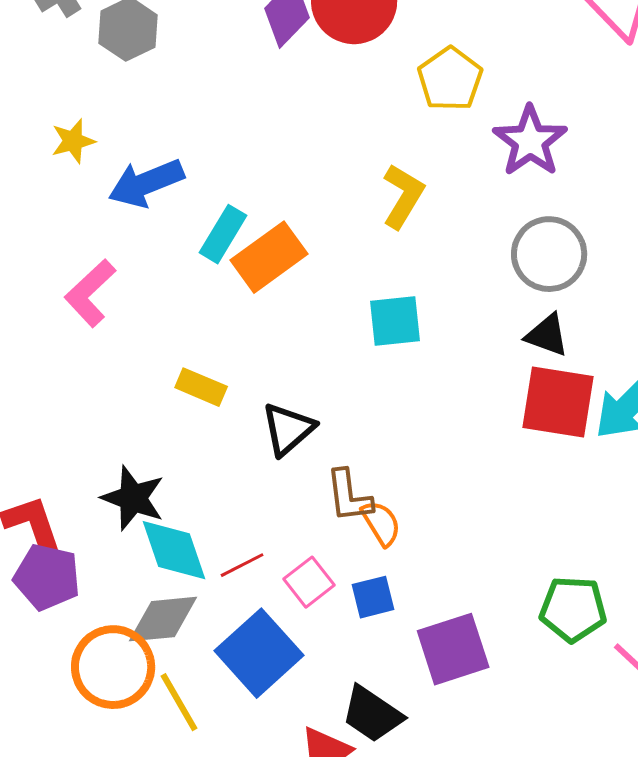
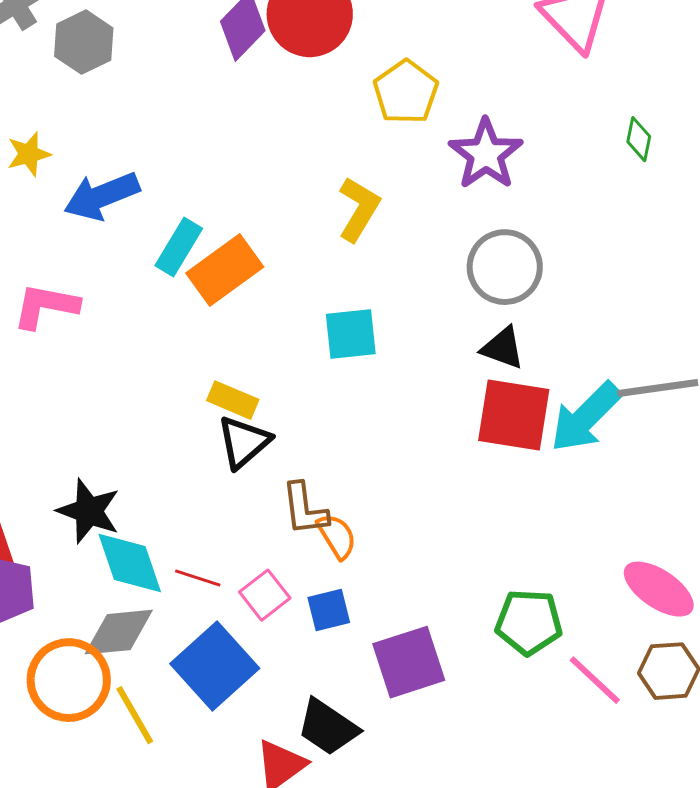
pink L-shape: (90, 293) -> (46, 306), turned 54
yellow rectangle: (201, 387) -> (233, 400), moved
red line: (242, 565) -> (198, 578), turned 45

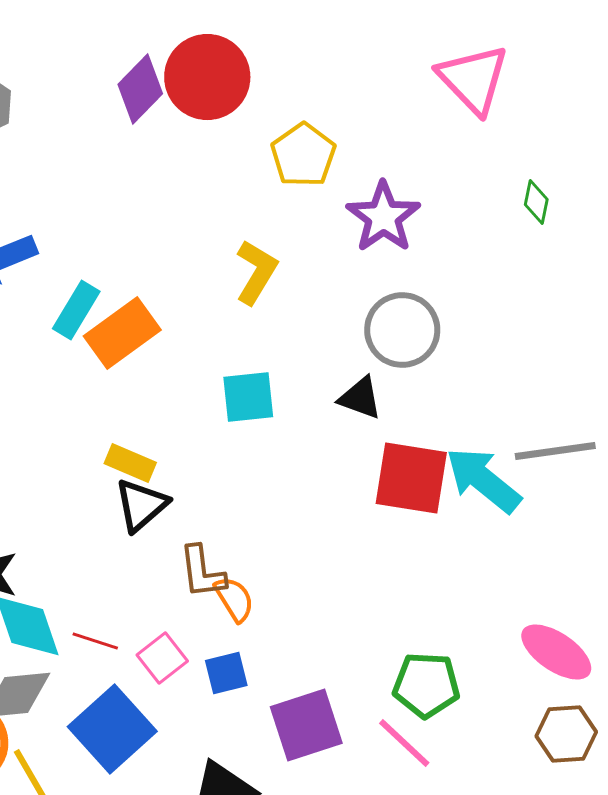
black triangle: (503, 348) -> (360, 398), moved
cyan arrow: (586, 417) -> (483, 480), turned 84
pink line: (595, 680) -> (404, 743), moved

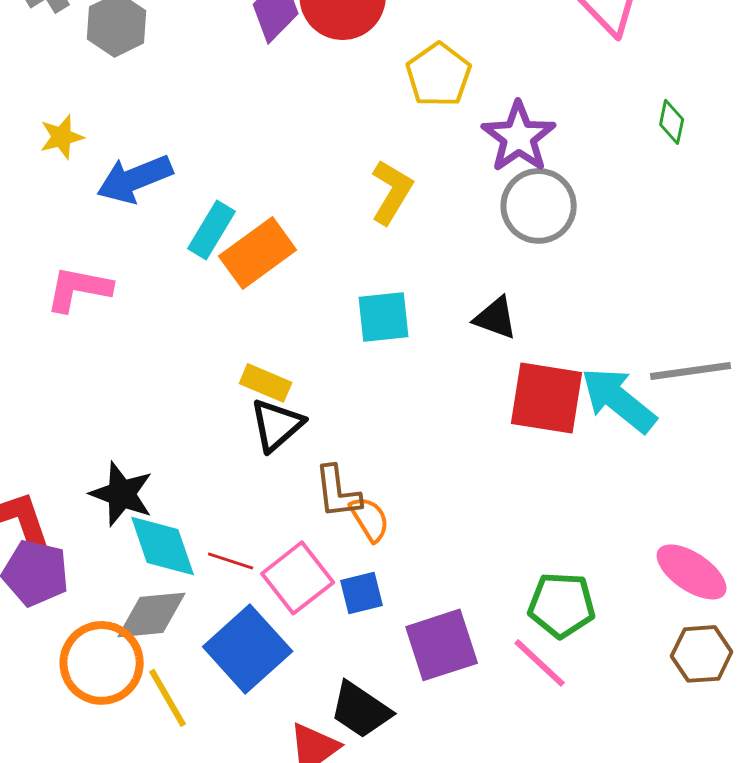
gray circle: (402, 330) -> (539, 206), moved
pink square: (162, 658) -> (298, 578), size x1.4

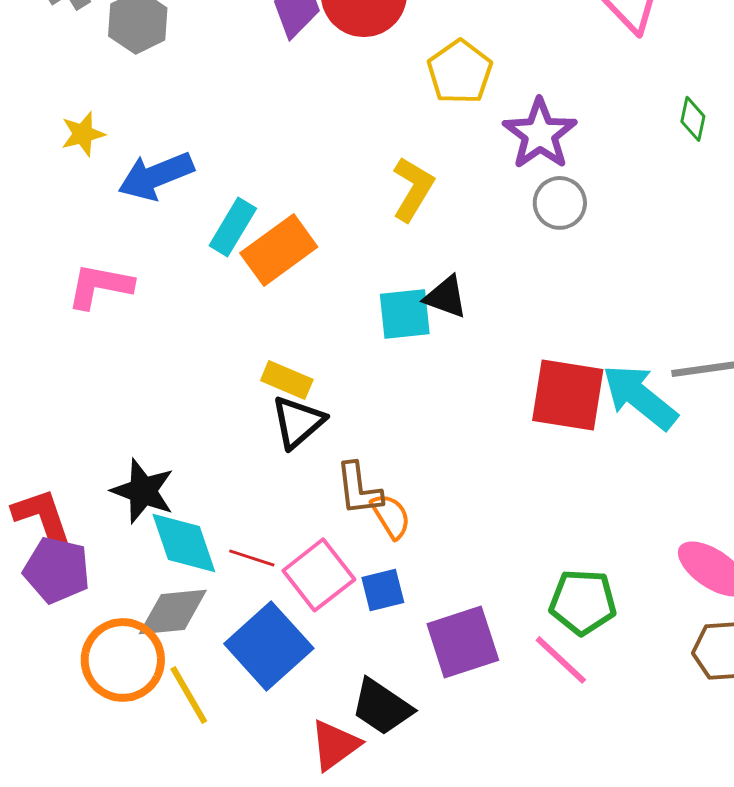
gray circle: (539, 206) -> (560, 203), size x0.7
black triangle: (496, 318) -> (446, 297), moved

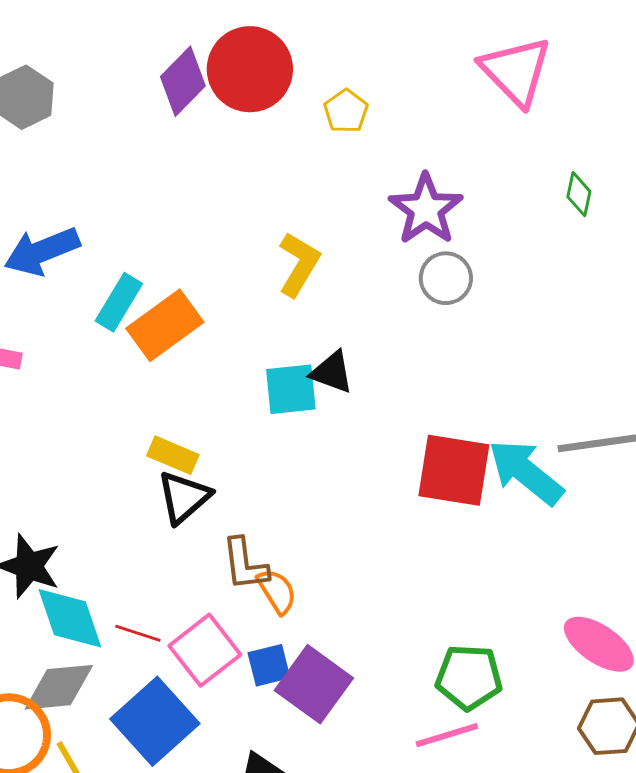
yellow pentagon: (460, 72) -> (346, 111), moved, size x0.7
purple square: (463, 642) -> (314, 684), moved, turned -36
pink line: (561, 660) -> (447, 735), turned -60

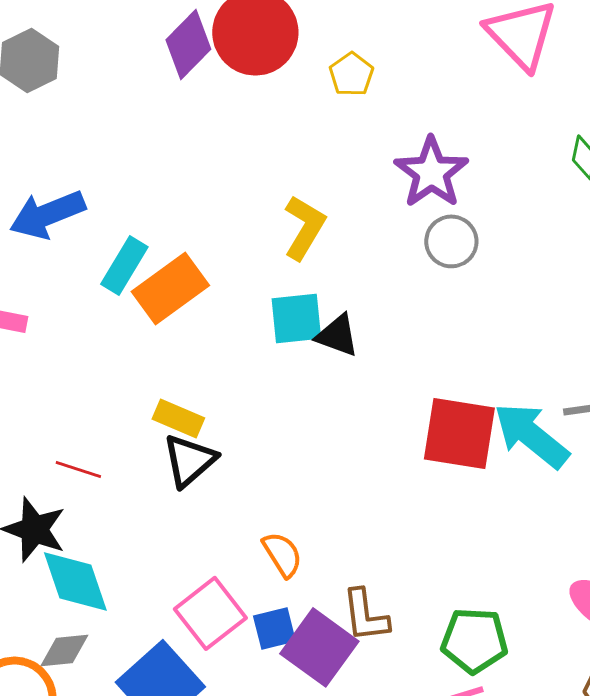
cyan square: (291, 389) -> (296, 318), moved
brown L-shape: (245, 564) -> (365, 615), moved
red line: (138, 633) -> (78, 469), moved
gray diamond: (59, 687) -> (64, 650), size x0.7

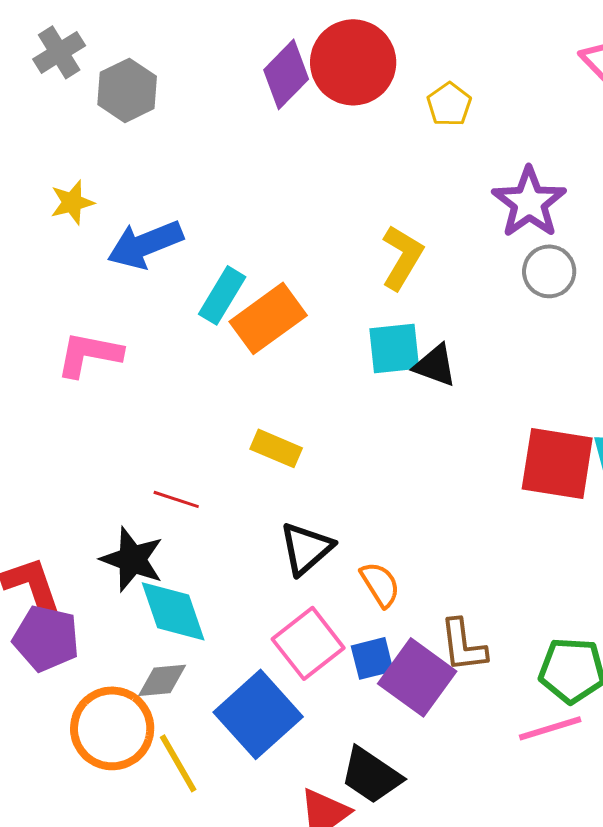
black triangle: (189, 460) -> (306, 548), moved

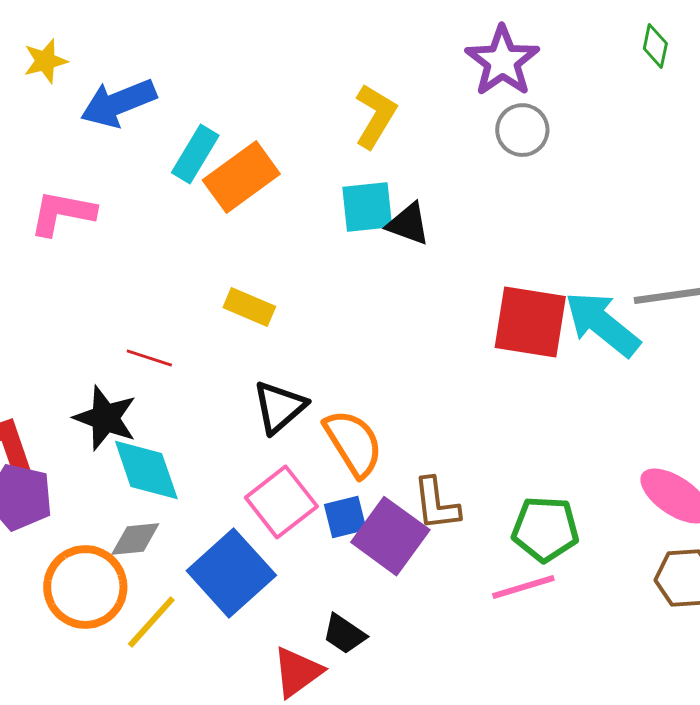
orange semicircle: (380, 584) -> (353, 443), size x1.5
yellow line: (178, 763) -> (151, 622), turned 72
black trapezoid: (371, 775) -> (344, 634), size x0.7

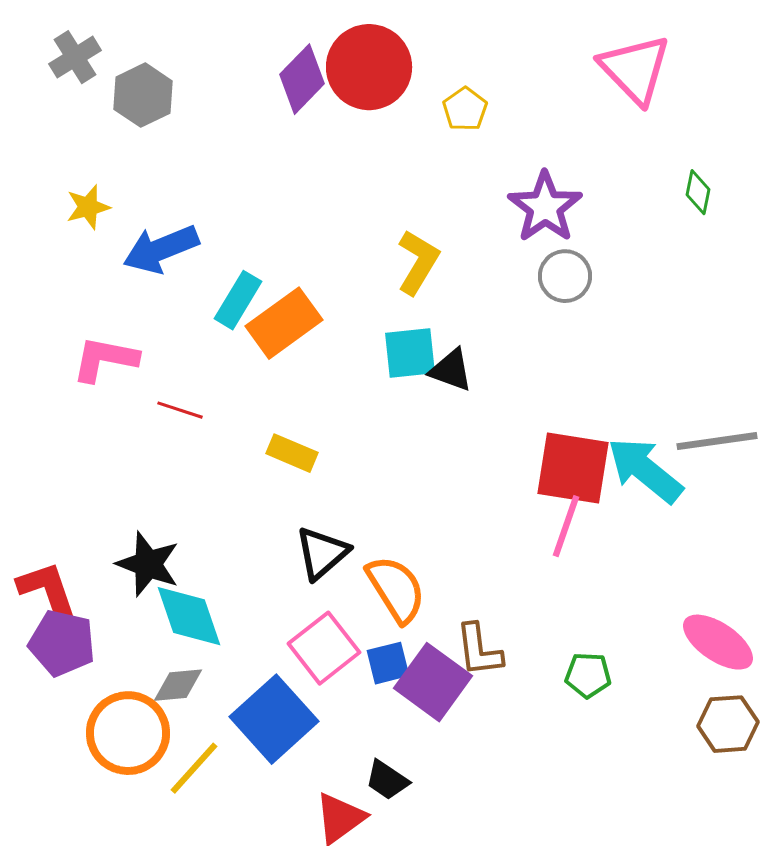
red line: (149, 358) -> (180, 410), moved
green pentagon: (545, 529) -> (588, 675), size x0.7
pink line: (523, 587) -> (566, 526), moved, turned -54

